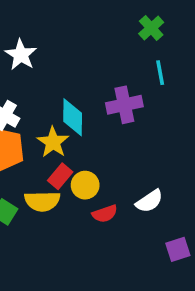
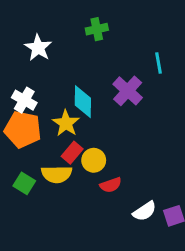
green cross: (151, 28) -> (97, 29), moved, turned 30
purple cross: (124, 105) -> (128, 91), turned -36
white semicircle: (149, 201) -> (145, 211), moved

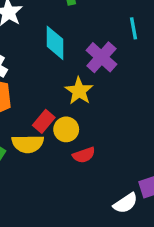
cyan diamond: (83, 102) -> (55, 43), moved
yellow star: (66, 123) -> (79, 91), moved
white semicircle: (145, 211) -> (126, 203), moved

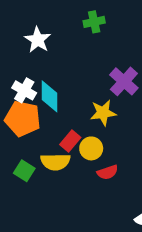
cyan diamond: (55, 43) -> (49, 96), moved
yellow star: (79, 91) -> (103, 113), turned 30

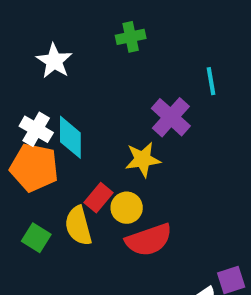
yellow semicircle: (55, 162) -> (78, 226), turned 76
red semicircle: (108, 172) -> (149, 240), size x1.6

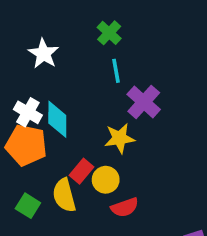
green cross: (131, 37) -> (109, 33), turned -35
cyan line: (211, 81) -> (116, 71), moved
red semicircle: (149, 240) -> (125, 207), size x0.7

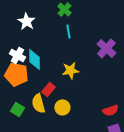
purple cross: (144, 102) -> (106, 48), moved
yellow circle: (106, 180) -> (62, 107), moved
red semicircle: (125, 207) -> (110, 110), moved

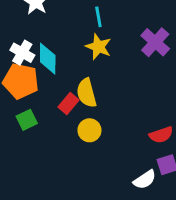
yellow star: (70, 70) -> (98, 47), moved, turned 30
yellow semicircle: (38, 103) -> (86, 93), moved
green square: (17, 109) -> (27, 120), moved, turned 32

